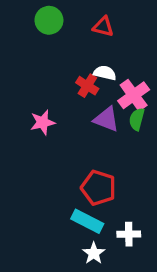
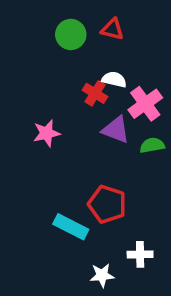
green circle: (49, 20) -> (71, 34), moved
green semicircle: (137, 119) -> (152, 145), moved, turned 65
cyan rectangle: (87, 221) -> (71, 227), moved
white star: (94, 253) -> (102, 275), turned 30

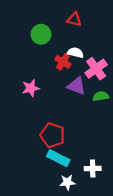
green circle: (71, 34) -> (41, 34), moved
red pentagon: (107, 204) -> (52, 135), moved
cyan rectangle: (71, 227) -> (58, 158), moved

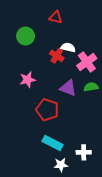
red triangle: (74, 19) -> (56, 17), moved
green circle: (41, 34) -> (26, 36), moved
purple triangle: (77, 86) -> (68, 88), moved
red pentagon: (52, 135) -> (47, 110), moved

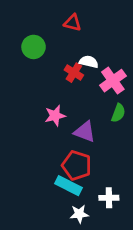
pink star: (28, 80) -> (55, 116), moved
green semicircle: (91, 87) -> (118, 113), turned 120
purple triangle: (68, 88) -> (85, 132), moved
red pentagon: (47, 110) -> (77, 165), moved

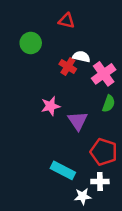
purple triangle: (85, 132) -> (78, 121), turned 35
red pentagon: (77, 165) -> (104, 152), moved
white star: (79, 214) -> (83, 196), moved

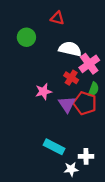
white semicircle: (81, 57) -> (70, 49), size x1.5
red cross: (68, 66) -> (71, 78), moved
red pentagon: (104, 152) -> (85, 103), moved

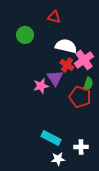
red cross: (71, 78) -> (67, 65), moved
purple triangle: (67, 104) -> (55, 78), moved
white star: (71, 169) -> (58, 159), moved

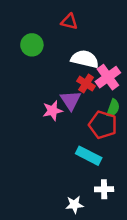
cyan rectangle: (51, 138) -> (89, 156), moved

